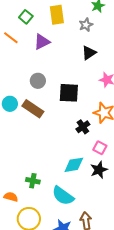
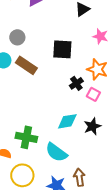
gray circle: (38, 81) -> (17, 37), moved
pink square: (100, 148) -> (93, 94), moved
green cross: (33, 181) -> (26, 137), size x1.5

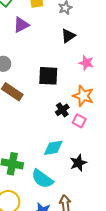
black star: (92, 126) -> (78, 163), moved

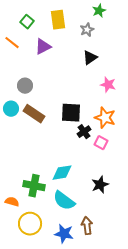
black square: (48, 76) -> (71, 113), moved
cyan diamond: (53, 148) -> (62, 173), moved

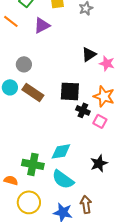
black triangle: (90, 58) -> (89, 54), moved
black cross: (84, 132) -> (83, 110), turned -32

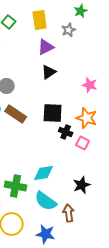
purple triangle: (42, 25) -> (46, 47), moved
black triangle: (89, 54) -> (49, 72), moved
brown arrow: (86, 204) -> (69, 213), moved

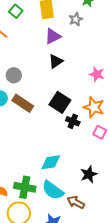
black square: (53, 113) -> (60, 102), turned 30
pink square: (83, 143) -> (100, 132), moved
green cross: (16, 186) -> (25, 187), moved
brown arrow: (69, 213) -> (76, 202), turned -54

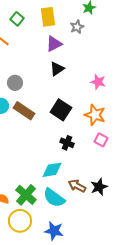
black cross: (73, 121) -> (67, 143), moved
black star: (89, 174) -> (99, 187), moved
green cross: (25, 187) -> (26, 195), turned 30
brown arrow: (76, 202) -> (77, 186), moved

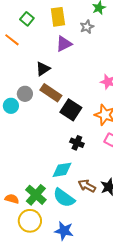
black triangle: (57, 69) -> (43, 69), moved
gray circle: (15, 83) -> (25, 94), moved
brown rectangle: (24, 111) -> (51, 93), moved

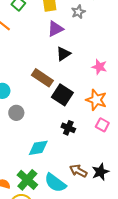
black triangle: (43, 69) -> (63, 54), moved
gray circle: (25, 94) -> (16, 113), moved
cyan diamond: (62, 170) -> (38, 148), moved

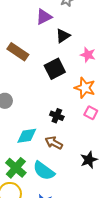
black triangle: (63, 54) -> (63, 36), moved
brown rectangle: (42, 78) -> (18, 52), moved
black square: (62, 95) -> (55, 69), moved, turned 30
brown arrow: (78, 171) -> (54, 143), moved

